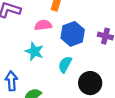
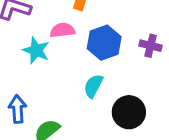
cyan star: (34, 51) -> (36, 50), moved

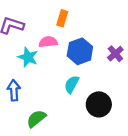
purple cross: (151, 46) -> (115, 54), turned 35
blue arrow: (18, 109) -> (14, 90), moved

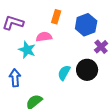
blue hexagon: (80, 51) -> (86, 25), moved
black circle: (99, 104) -> (87, 70), moved

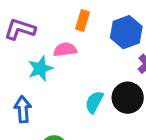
cyan star: (27, 50) -> (40, 69), turned 30

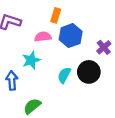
blue hexagon: (126, 32) -> (71, 36), moved
cyan star: (40, 69) -> (31, 60), moved

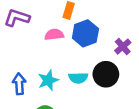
cyan star: (31, 60) -> (48, 80), moved
cyan semicircle: (64, 75) -> (78, 78), turned -119

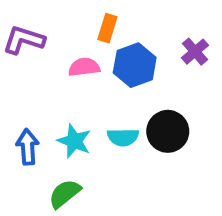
purple cross: (123, 47) -> (195, 52), moved
cyan star: (48, 80) -> (74, 141), turned -30

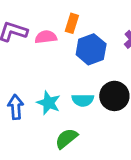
pink semicircle: (84, 67) -> (46, 37), moved
green semicircle: (65, 194) -> (66, 138), moved

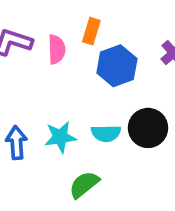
pink semicircle: (46, 37) -> (57, 49), turned 95
cyan star: (49, 103) -> (60, 137), turned -30

